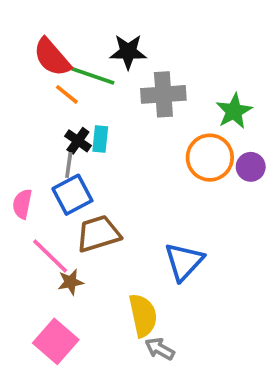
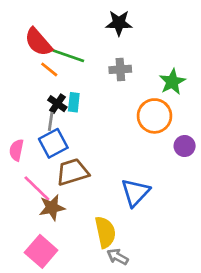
black star: (128, 52) -> (119, 23), moved
gray cross: (163, 94) -> (120, 69), size x0.7
purple circle: (251, 167) -> (185, 146), moved
brown star: (71, 282) -> (52, 208), size x1.4

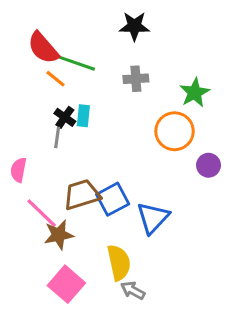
blue square: (53, 143) -> (113, 199), moved
pink square: (41, 251) -> (66, 284), moved

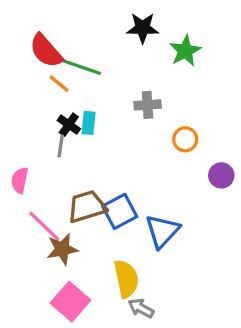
gray cross: (136, 79) -> (148, 105), moved
green star: (195, 93) -> (185, 51), moved
orange circle: (175, 131) -> (185, 139), size x0.6

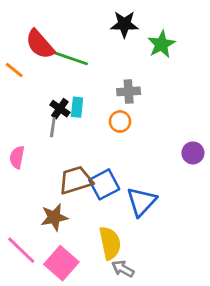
orange line: (59, 84) -> (14, 70), moved
orange circle: (185, 139) -> (120, 121), moved
pink line: (44, 226) -> (21, 250), moved

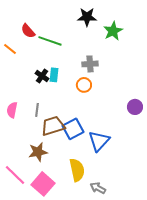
red semicircle: (40, 44) -> (28, 31), size x0.7
gray line: (53, 127) -> (37, 110), moved
gray arrow: (123, 269) -> (98, 188), moved

